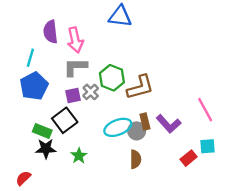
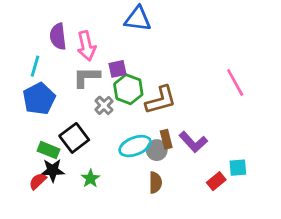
purple square: (73, 96) -> (118, 69), moved
pink line: (205, 110) -> (235, 82), moved
red semicircle: (23, 178) -> (38, 181), moved

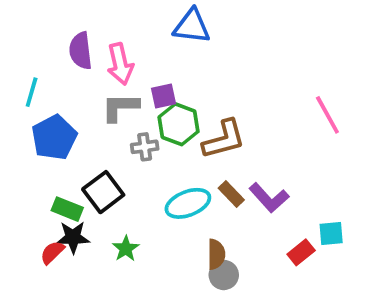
cyan line: (35, 66) -> (32, 92), moved
gray cross: (104, 105) -> (145, 147), turned 36
brown rectangle: (166, 139) -> (231, 194), turned -30
gray circle: (157, 150) -> (224, 275), moved

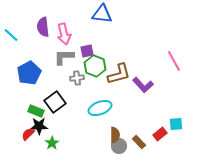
cyan line: (32, 92) -> (11, 35), moved, turned -63
brown rectangle: (231, 194) -> (139, 142), moved
purple L-shape: (269, 198) -> (143, 85), moved
green star: (126, 249) -> (52, 143), moved

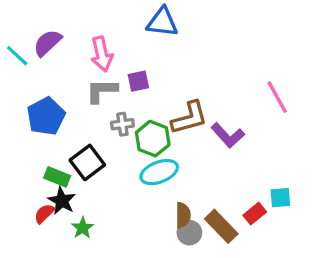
purple semicircle: (43, 27) -> (47, 43), moved, turned 54
green hexagon: (95, 66) -> (153, 139), moved
black star: (39, 126) -> (62, 201), turned 30
brown rectangle: (139, 142) -> (221, 226), size x1.5

